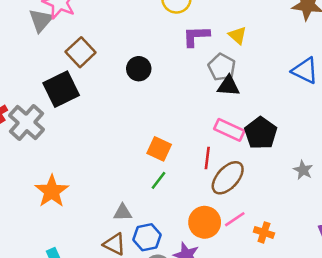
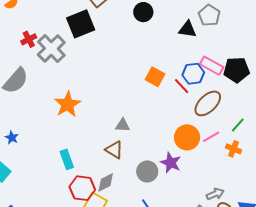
black triangle: (228, 86) -> (187, 29), moved
black pentagon: (261, 133) -> (236, 70), turned 30
red line: (207, 158) -> (182, 86), moved, turned -54
green line: (158, 180) -> (238, 125), moved
blue hexagon: (147, 237) -> (193, 74), moved

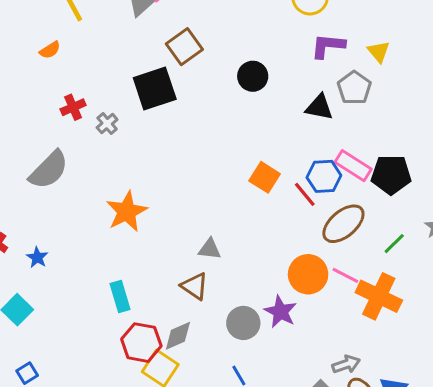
gray cross: (51, 48) -> (107, 124), size x0.5
green line: (238, 125) -> (394, 244), moved
pink line: (211, 137) -> (345, 275), turned 54
orange cross: (233, 149) -> (379, 296), size x1.8

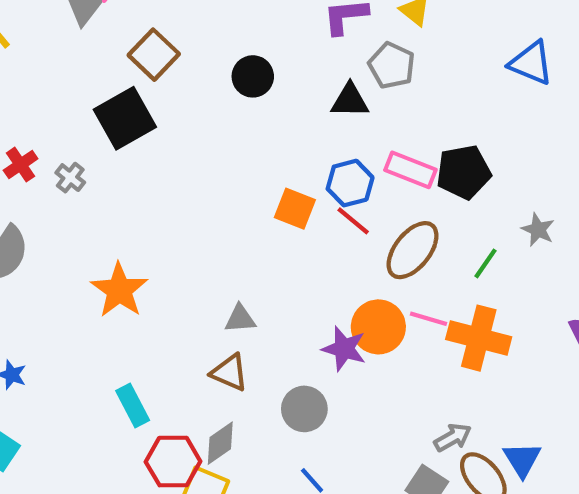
blue hexagon: (324, 176) -> (350, 183), moved
purple star: (280, 312) -> (344, 349), moved

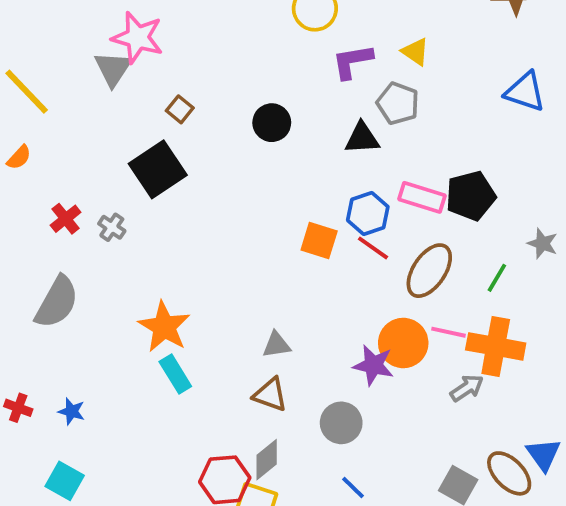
brown square: (154, 55) -> (180, 109), size x0.6
cyan rectangle: (133, 406) -> (175, 374), moved
gray arrow: (453, 437) -> (467, 388), moved

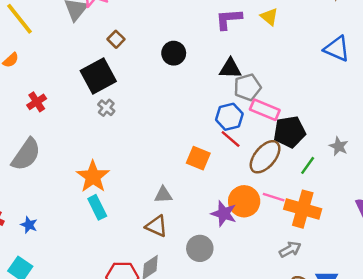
gray pentagon: (398, 103) -> (247, 87), moved, turned 30
black pentagon: (471, 196) -> (290, 132), moved
gray cross: (112, 227) -> (106, 108), moved
orange square: (319, 241) -> (198, 158), moved
gray arrow: (467, 388) -> (290, 249), moved

